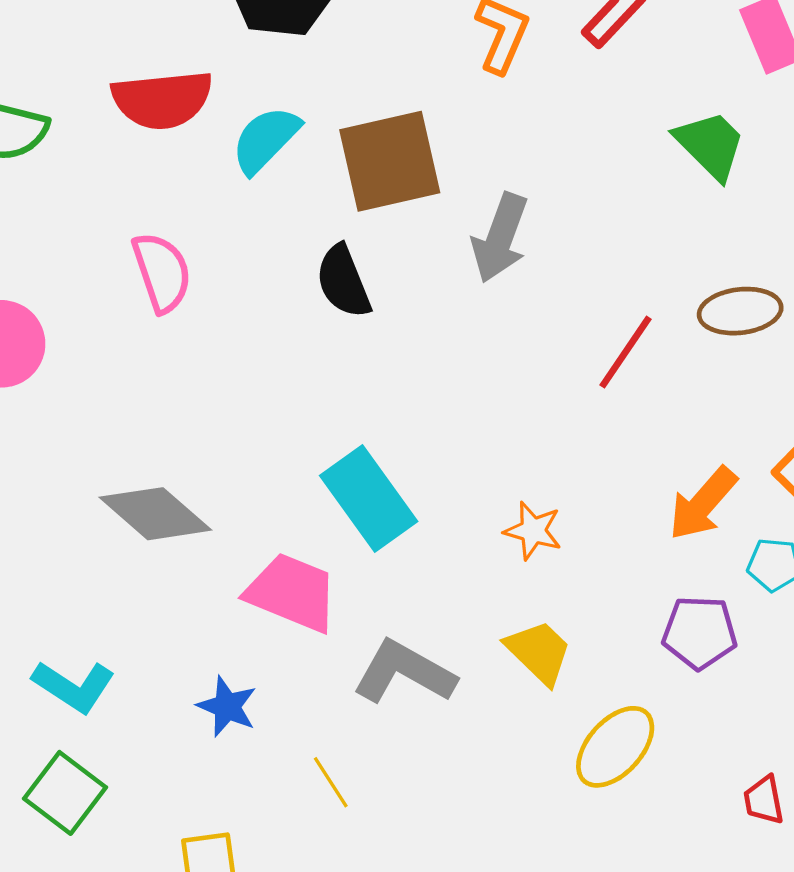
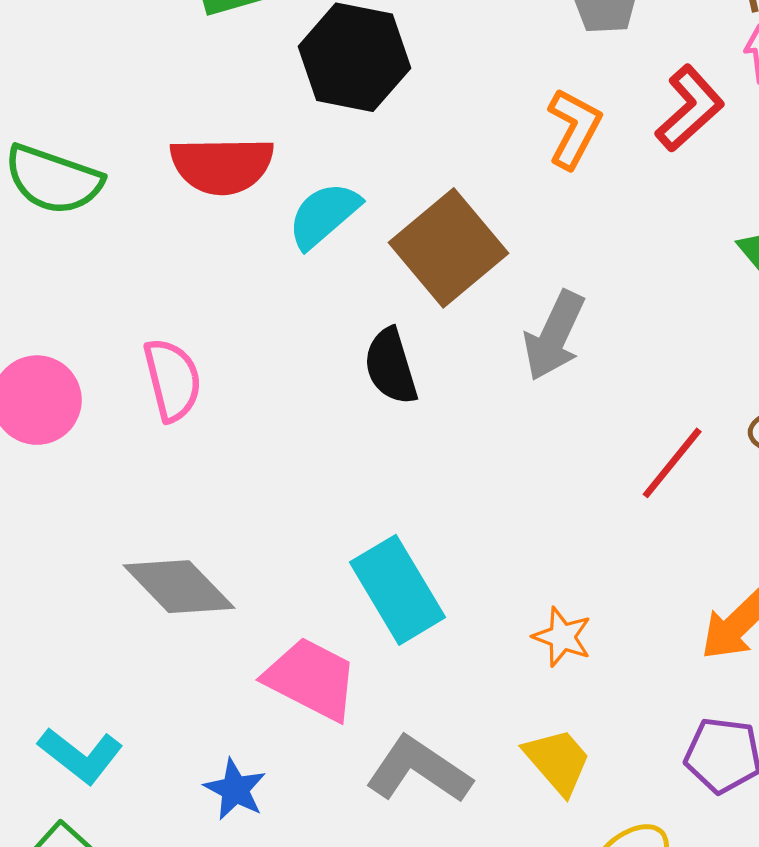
brown square: (390, 161) -> (448, 248), turned -32
pink semicircle: (162, 272) -> (172, 380), moved

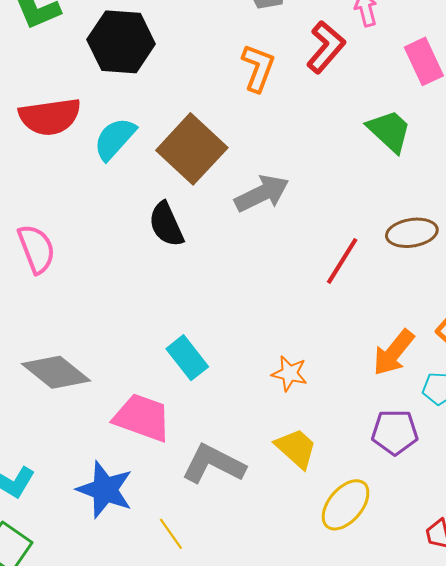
gray arrow: (554, 336) -> (262, 194), turned -134
cyan rectangle: (398, 590) -> (187, 358), size x0.7
blue star: (235, 789) -> (105, 490), size x1.5

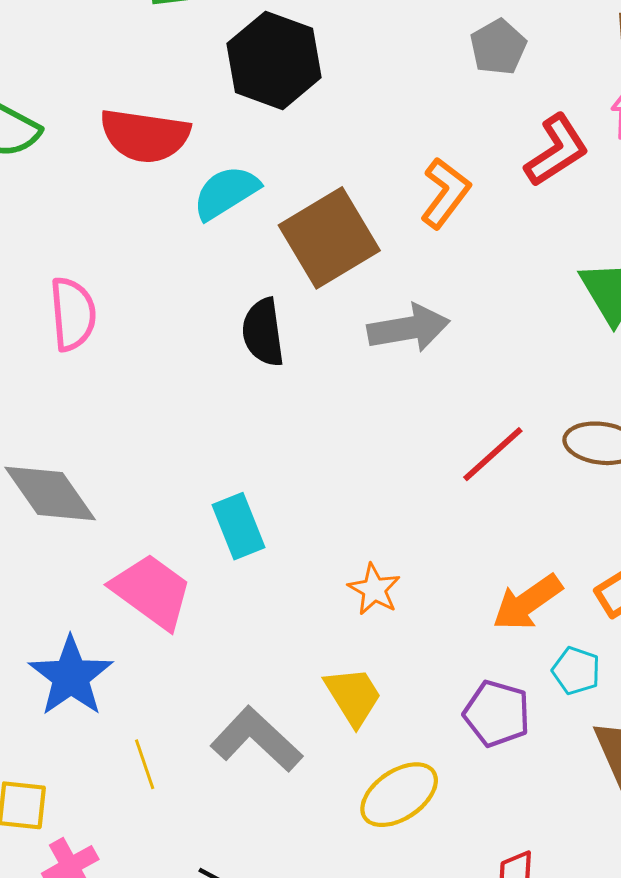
orange L-shape: (258, 68) -> (445, 193), moved
gray L-shape: (213, 464) -> (256, 739), moved

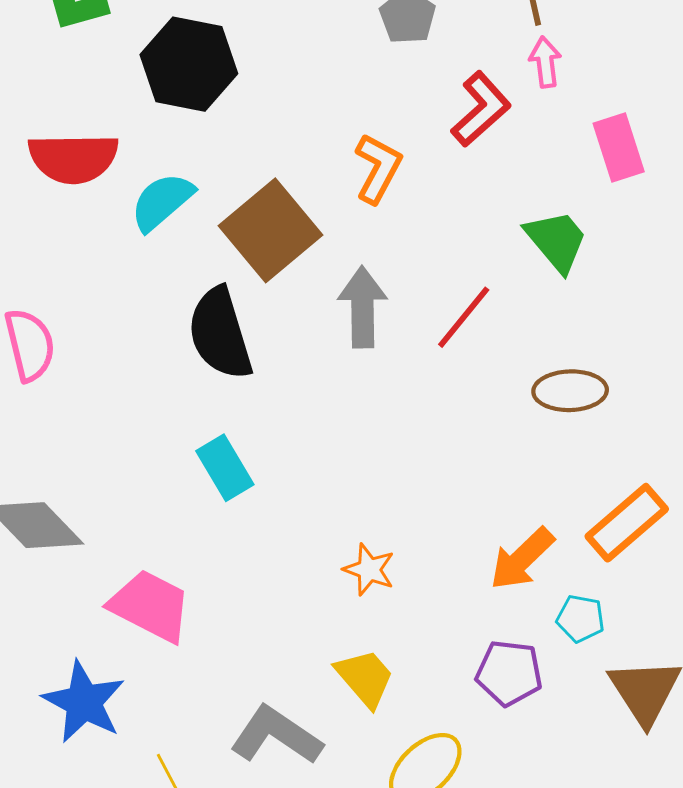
gray arrow: (408, 328) -> (363, 307), turned -72
black semicircle: (263, 332) -> (220, 334), size x1.4
red line: (493, 454) -> (464, 317), moved
cyan rectangle: (238, 526) -> (225, 468), moved

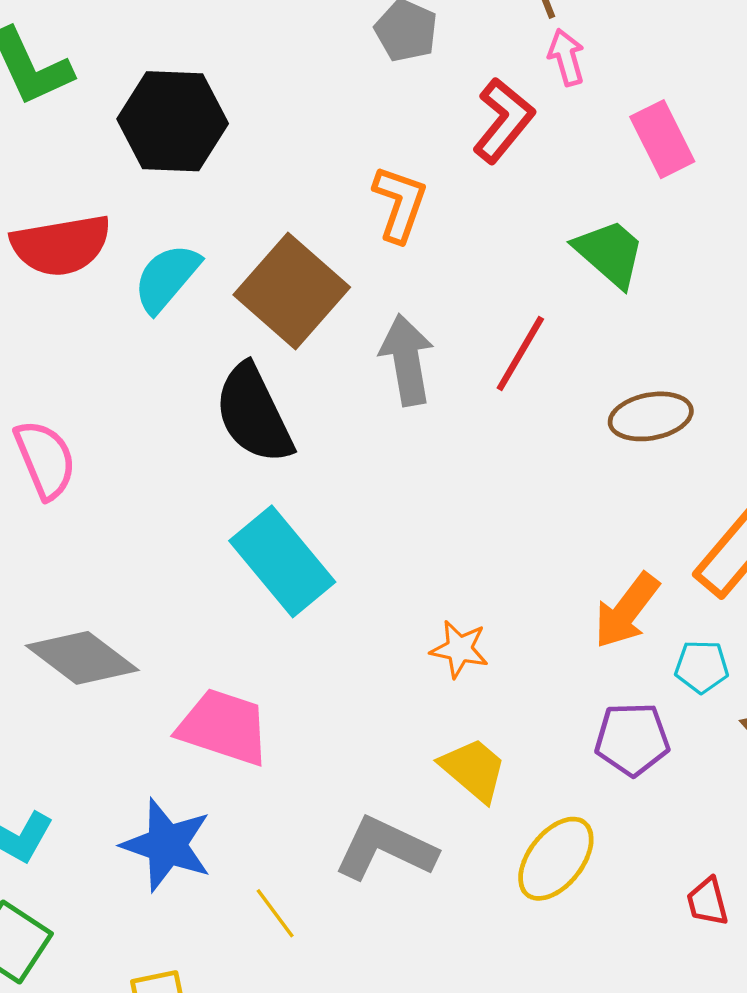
cyan rectangle: (225, 468) -> (282, 561), size x1.5

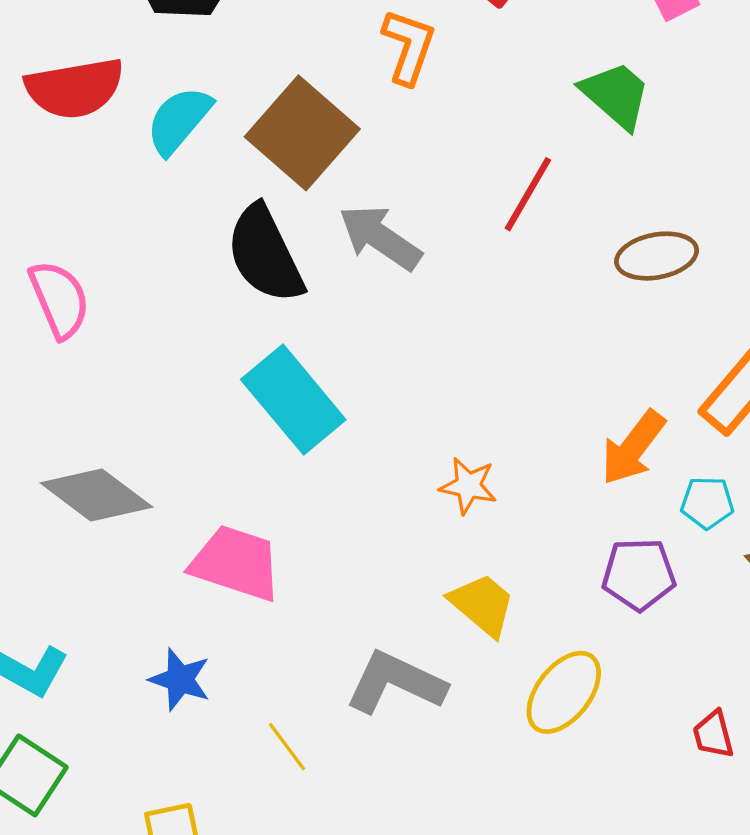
gray arrow: (407, 360) -> (380, 237), moved, turned -46
blue star: (167, 845) -> (180, 679), size x0.7

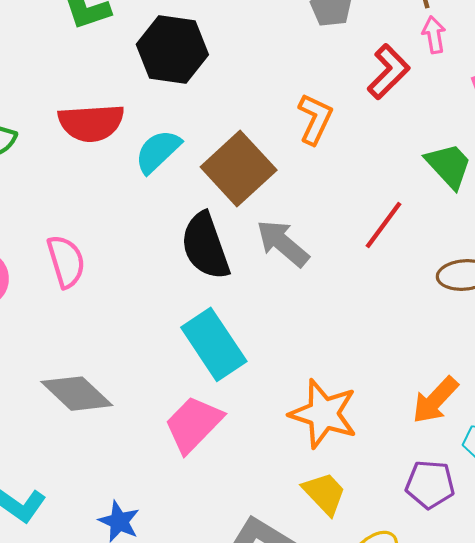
orange star: (468, 486) -> (323, 414), size x1.8
pink trapezoid: (236, 563) -> (193, 424), moved, turned -70

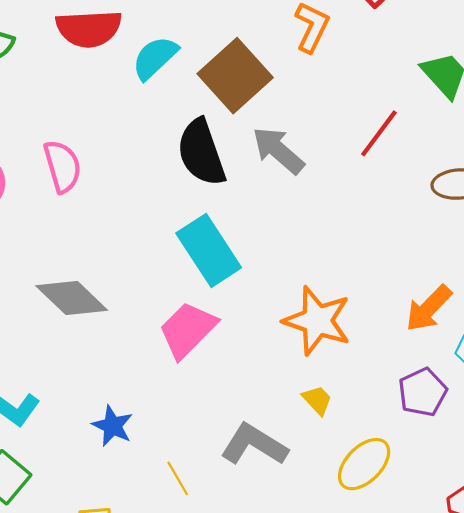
purple pentagon: (430, 484) -> (423, 392), turned -30
yellow trapezoid: (324, 493) -> (317, 400), size x0.7

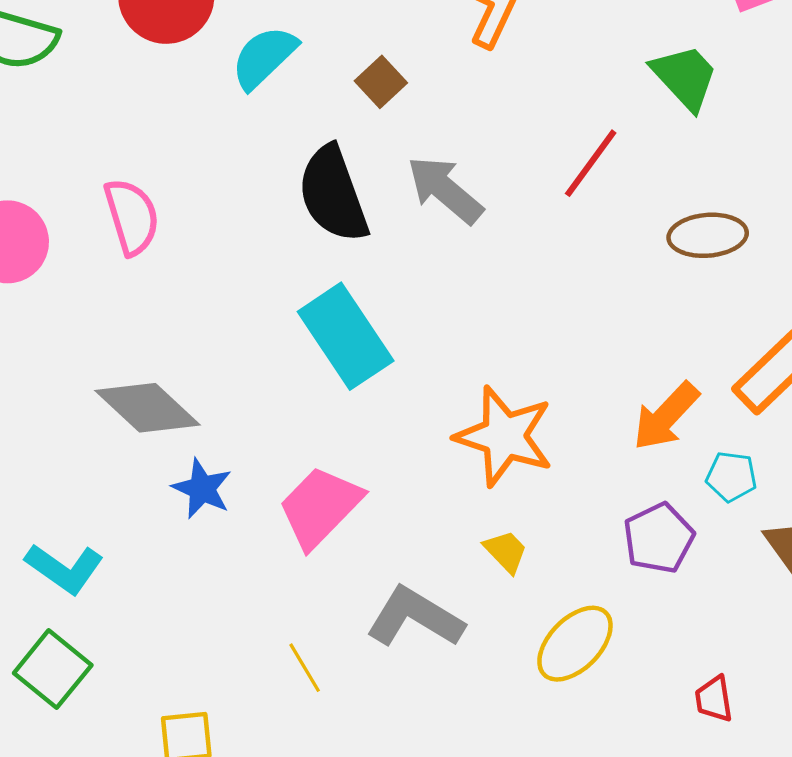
brown square: (235, 76) -> (381, 82), size x0.5
pink trapezoid: (188, 330) -> (320, 507), moved
blue star: (112, 426) -> (202, 489), moved

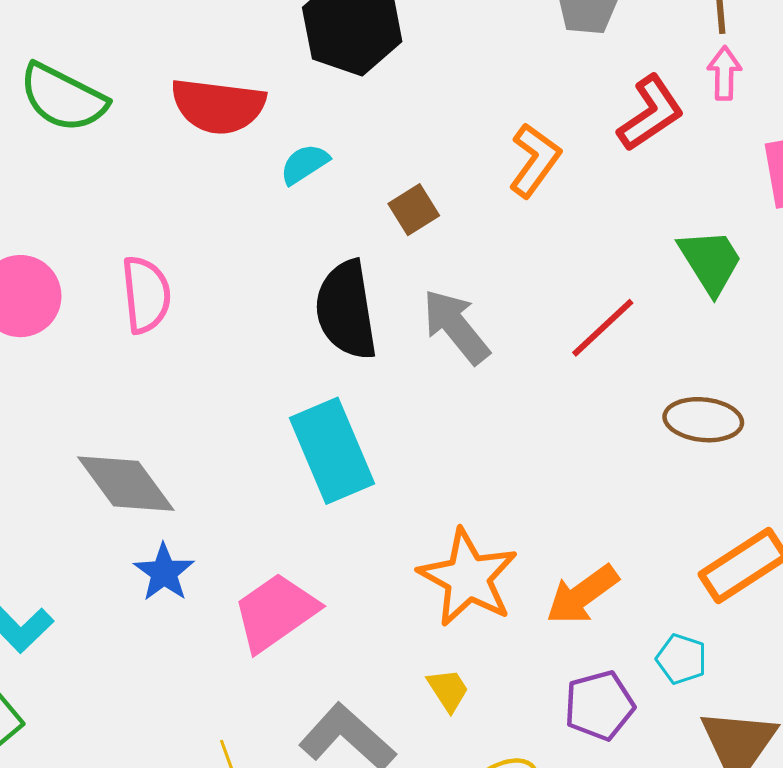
cyan semicircle: (264, 57) -> (304, 164), size x0.7
orange arrow: (666, 416) -> (582, 595), moved

